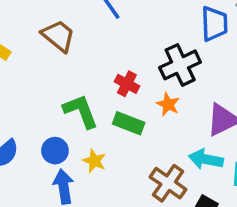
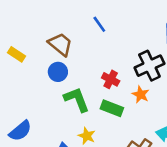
blue circle: (55, 151) -> (58, 72), moved

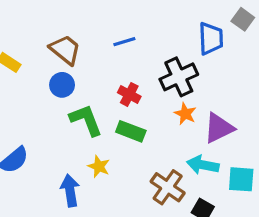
blue line: (99, 24) -> (124, 42), moved, turned -72
orange star: (141, 94) -> (185, 114), moved

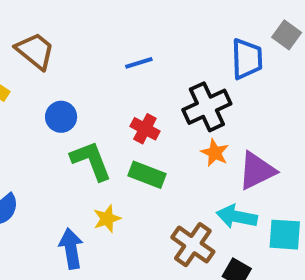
brown trapezoid: (65, 50) -> (35, 51), moved
yellow star: (99, 166) -> (107, 219), turned 30

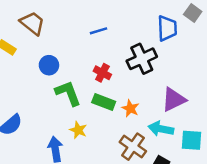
orange star: (215, 153) -> (130, 108), moved
yellow star: (107, 219) -> (78, 130), turned -30

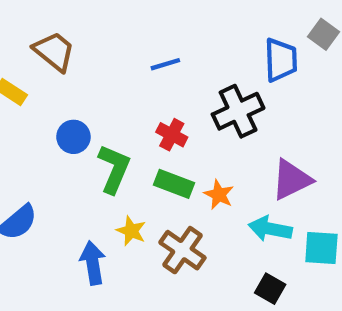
blue circle: (49, 65) -> (73, 137), moved
green L-shape: (68, 93) -> (114, 169), turned 44
brown cross: (133, 147) -> (182, 250), moved

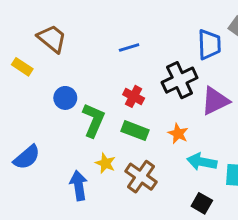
purple triangle: (291, 180) -> (215, 101), moved
orange star: (219, 195) -> (178, 134), moved

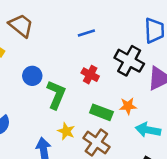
black cross: (180, 80) -> (129, 61), turned -36
green rectangle: (135, 131) -> (101, 112), moved
orange star: (178, 134) -> (128, 106), turned -30

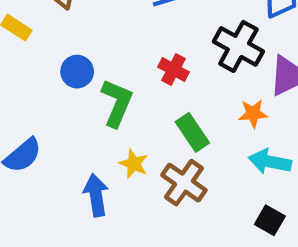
orange star: (128, 106) -> (253, 113), moved
green rectangle: (101, 112) -> (192, 132), turned 35

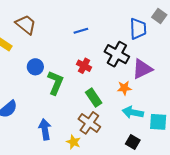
yellow star: (134, 164) -> (73, 142), moved

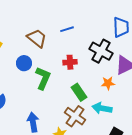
brown trapezoid: (26, 24) -> (37, 38), moved
red cross: (84, 66) -> (70, 62), turned -32
cyan arrow: (133, 112) -> (102, 108), moved

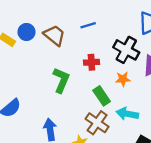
blue circle: (24, 63) -> (26, 32), moved
orange star: (108, 83) -> (123, 79), moved

